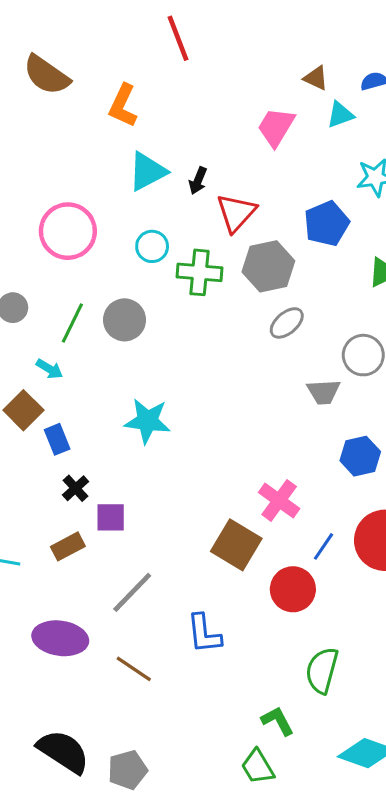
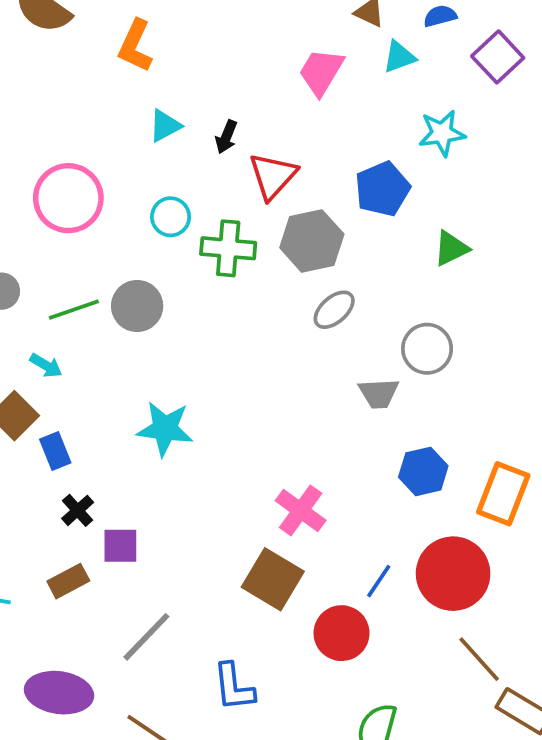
cyan triangle: (147, 171) -> (165, 126), size x0.7
green line: (72, 323) -> (74, 310), turned 45
pink cross: (279, 501) -> (301, 510), moved

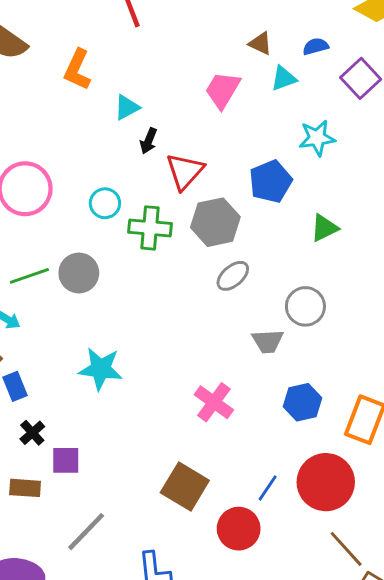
cyan triangle: (165, 126) -> (127, 107), moved
pink cross: (301, 510) -> (214, 402), moved
brown rectangle: (68, 581) -> (25, 488), turned 32

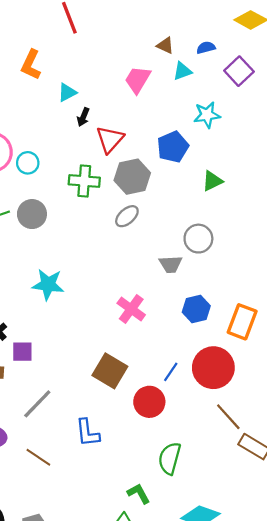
cyan circle: (105, 203) -> (28, 163), moved
gray ellipse: (233, 276) -> (127, 216), moved

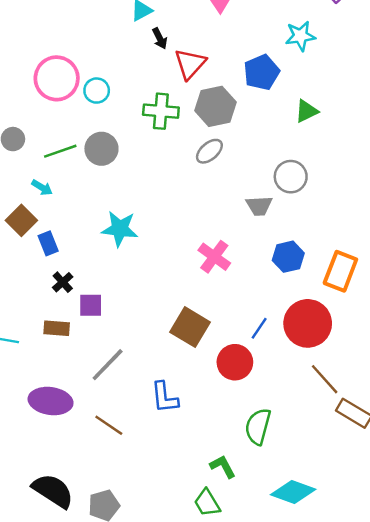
black arrow: (83, 117) -> (160, 38), turned -48

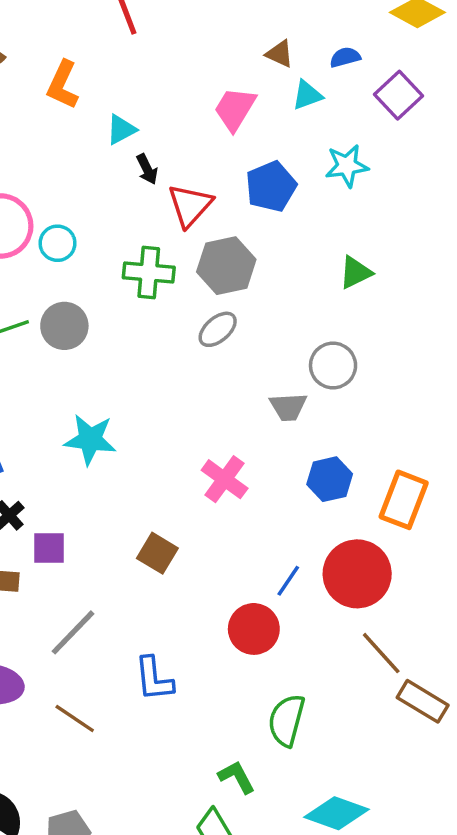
blue pentagon: (262, 72) -> (271, 186), moved
brown square: (190, 327) -> (157, 553), moved, size x0.7

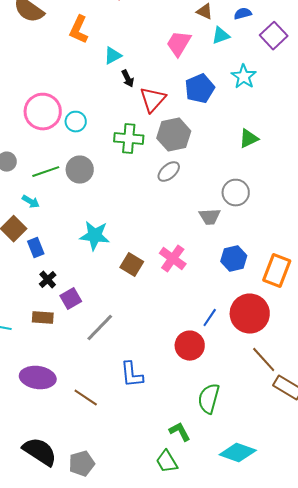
cyan star: (347, 166) -> (244, 77), turned -30
purple square: (49, 548) -> (71, 299), turned -30
brown square: (157, 553) -> (132, 265), moved
gray line: (73, 632) -> (100, 328), moved

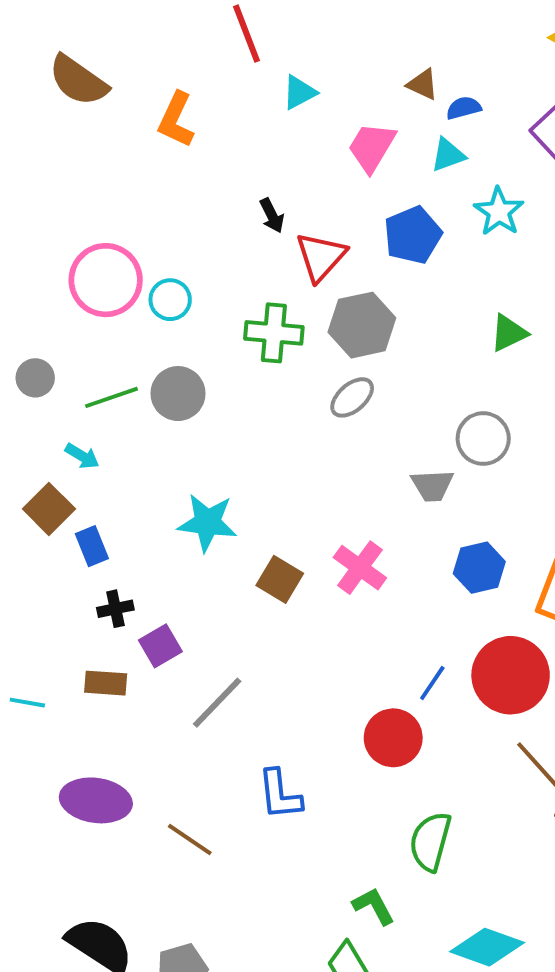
blue semicircle: (243, 14) -> (464, 108), moved
cyan triangle: (221, 36) -> (448, 155), moved
cyan triangle: (113, 56) -> (299, 92), moved
black cross: (48, 280) -> (115, 609), turned 30

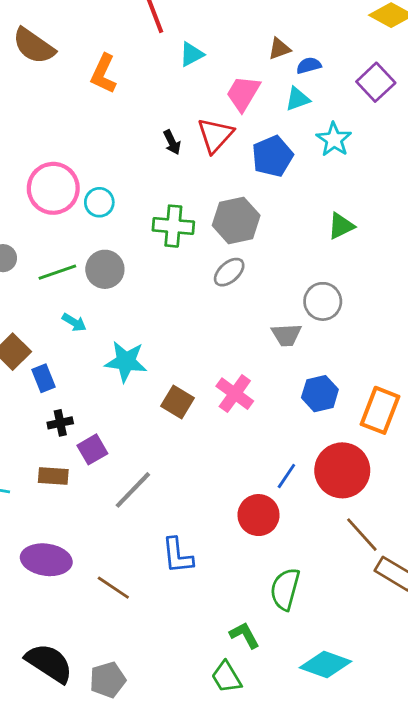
brown triangle: (423, 84) -> (279, 49), turned -45
red triangle: (321, 257) -> (215, 135), moved
cyan arrow: (82, 456) -> (74, 322), moved

